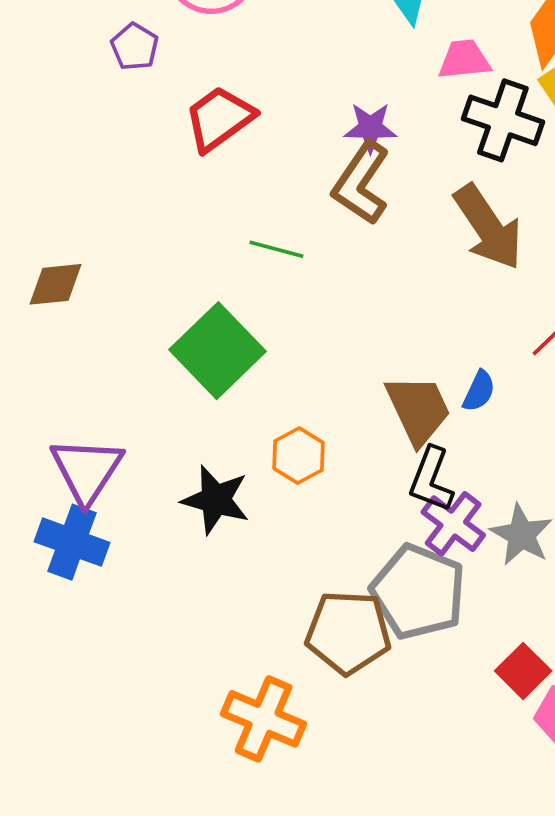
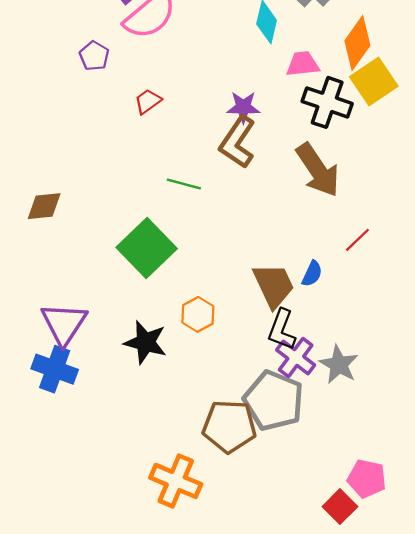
red trapezoid: (219, 119) -> (148, 101), size x0.6
red square: (523, 671) -> (340, 507), moved

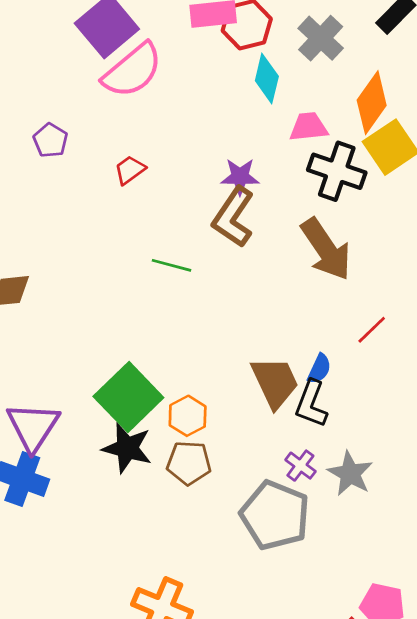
purple pentagon: (94, 56) -> (50, 140), moved
green square: (147, 248) -> (128, 397), moved
black L-shape: (282, 330) -> (311, 404), moved
purple cross: (296, 358) -> (300, 466), size x0.7
brown pentagon: (229, 426) -> (189, 463), moved, size x0.7

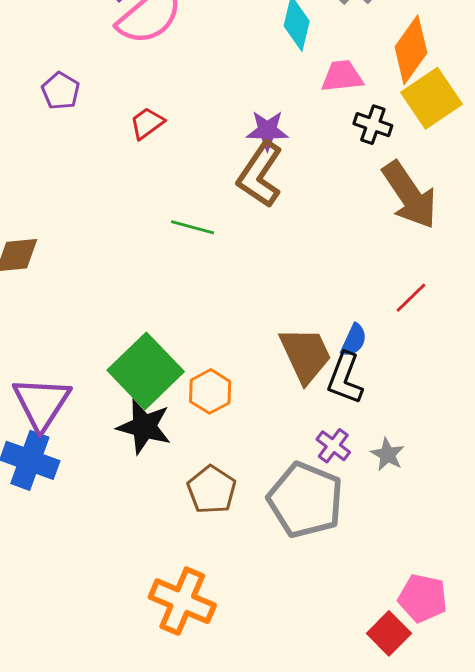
black cross: (337, 171) -> (373, 125), size x0.6
brown arrow: (326, 249) -> (410, 195), moved
brown pentagon: (189, 463) -> (212, 490), moved, turned 30
gray star: (350, 474) -> (388, 455), size x0.7

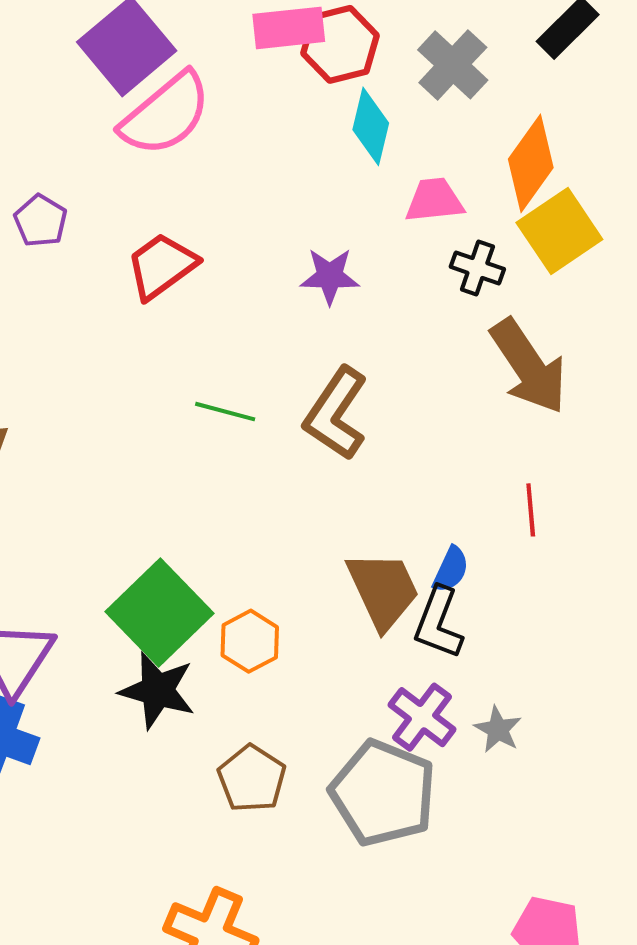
red trapezoid: (147, 123) -> (162, 266), size x1.5
brown L-shape: (260, 174) -> (336, 414), moved
red line: (411, 298) -> (531, 510), turned -51
purple cross: (333, 446) -> (422, 717), size x1.4

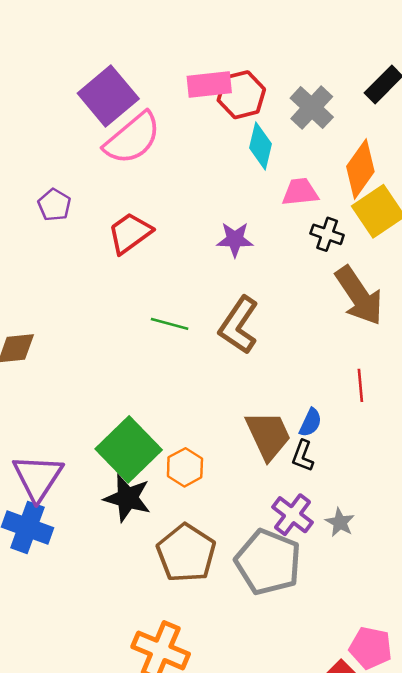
black L-shape: (438, 623) -> (303, 456), size x0.7
brown pentagon: (252, 779) -> (186, 553), size x1.4

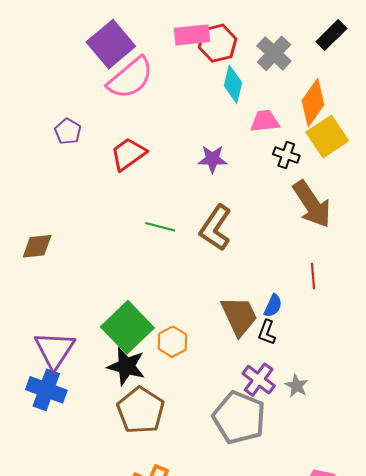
brown pentagon: (186, 553) -> (141, 410), moved

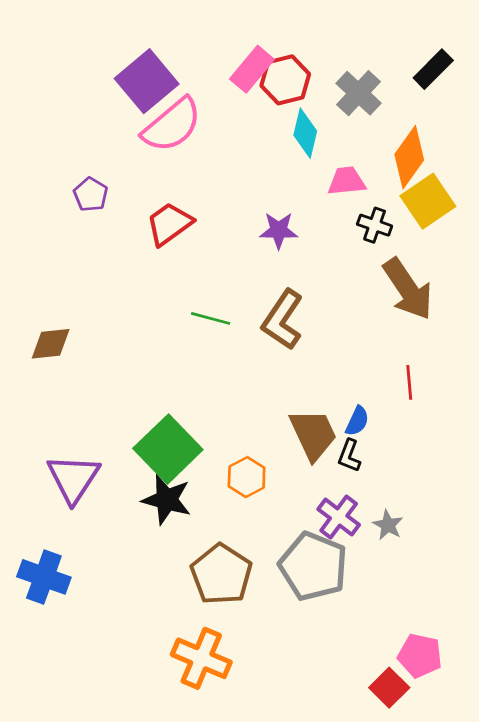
pink rectangle: (192, 35) -> (252, 69), turned -44
orange hexagon: (172, 342) -> (247, 477), moved
blue cross: (46, 390) -> (44, 577), moved
brown pentagon: (141, 410) -> (221, 574), moved

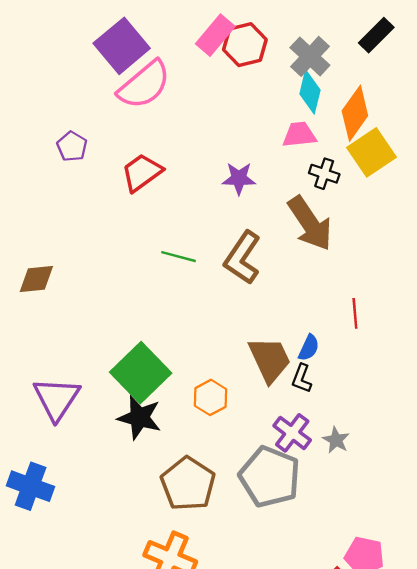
cyan diamond: (305, 133) -> (310, 92), moved
brown arrow: (408, 289) -> (310, 223), moved

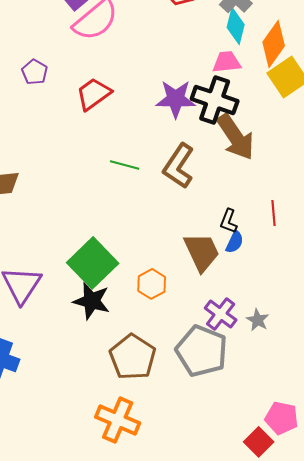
black cross: (324, 174) -> (215, 100), moved, size x1.8
purple star: (239, 178) -> (176, 99), size x1.4
black L-shape: (302, 378) -> (229, 221), moved

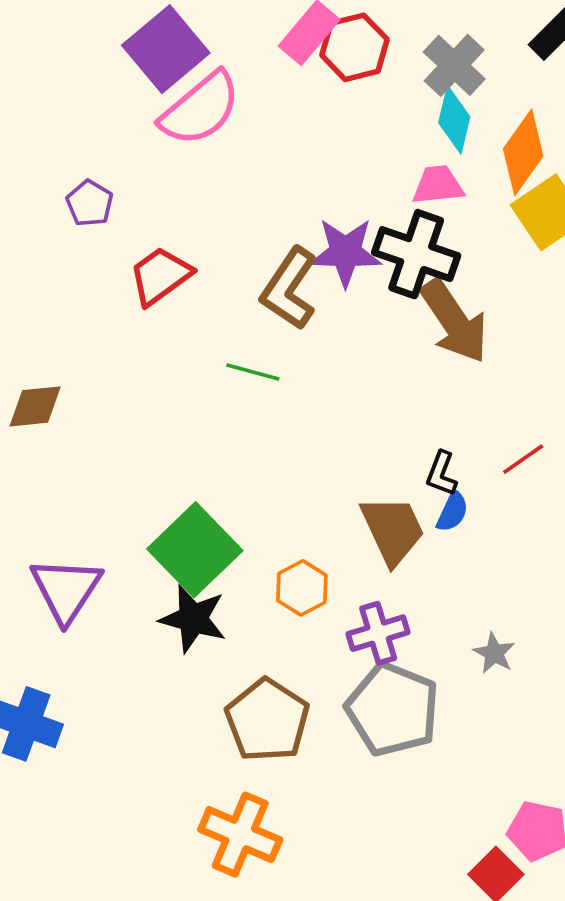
red trapezoid: (94, 94) -> (160, 276), moved
brown L-shape: (179, 166) -> (289, 289), moved
red line: (274, 213) -> (523, 459), turned 60
purple cross: (221, 314) -> (378, 633), moved, turned 36

